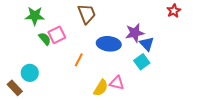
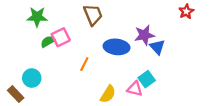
green semicircle: (45, 39) -> (48, 42), turned -80
cyan square: (142, 62) -> (147, 79), moved
pink triangle: (117, 83) -> (135, 89), moved

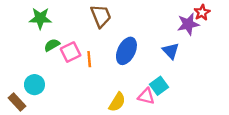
purple star: (144, 35) -> (188, 24), moved
pink square: (61, 37) -> (71, 52), moved
blue ellipse: (117, 47) -> (126, 51), turned -70
orange line: (84, 64) -> (89, 59), moved, turned -32

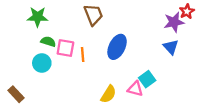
green semicircle: (52, 45) -> (48, 42), turned 48
blue triangle: (171, 51) -> (171, 47), moved
pink square: (71, 52) -> (65, 48), turned 36
cyan circle: (34, 85) -> (42, 63), moved

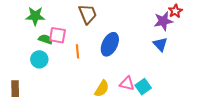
pink square: (65, 48) -> (57, 35), moved
cyan square: (147, 79) -> (143, 87), moved
brown rectangle: (16, 94) -> (15, 89), turned 42

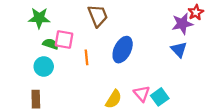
pink triangle: (127, 84) -> (142, 94), turned 35
brown rectangle: (15, 89) -> (36, 99), moved

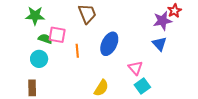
pink triangle: (142, 94) -> (135, 68), moved

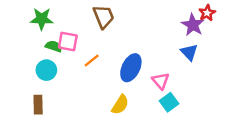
purple star: (162, 21) -> (193, 25), turned -30
blue ellipse: (109, 44) -> (131, 68), moved
orange line: (77, 51) -> (92, 61), turned 56

